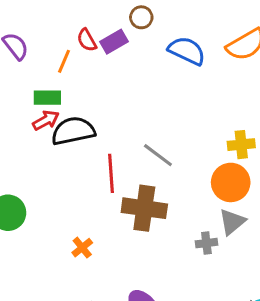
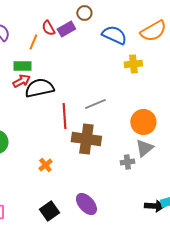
yellow cross: (241, 145) -> (133, 64), moved
gray line: (158, 155) -> (95, 104), turned -60

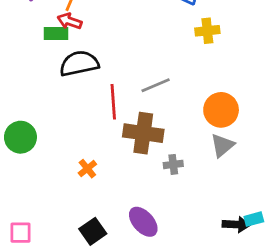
red arrow: (21, 81) -> (70, 21), moved, turned -132
gray cross: (127, 162) -> (173, 164), moved

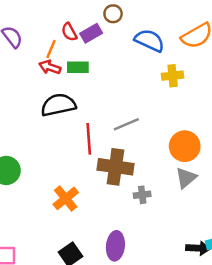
green rectangle: (56, 33) -> (78, 67), moved
orange cross: (87, 169) -> (66, 198), size x1.5
purple ellipse: (143, 222) -> (115, 246), turned 48

